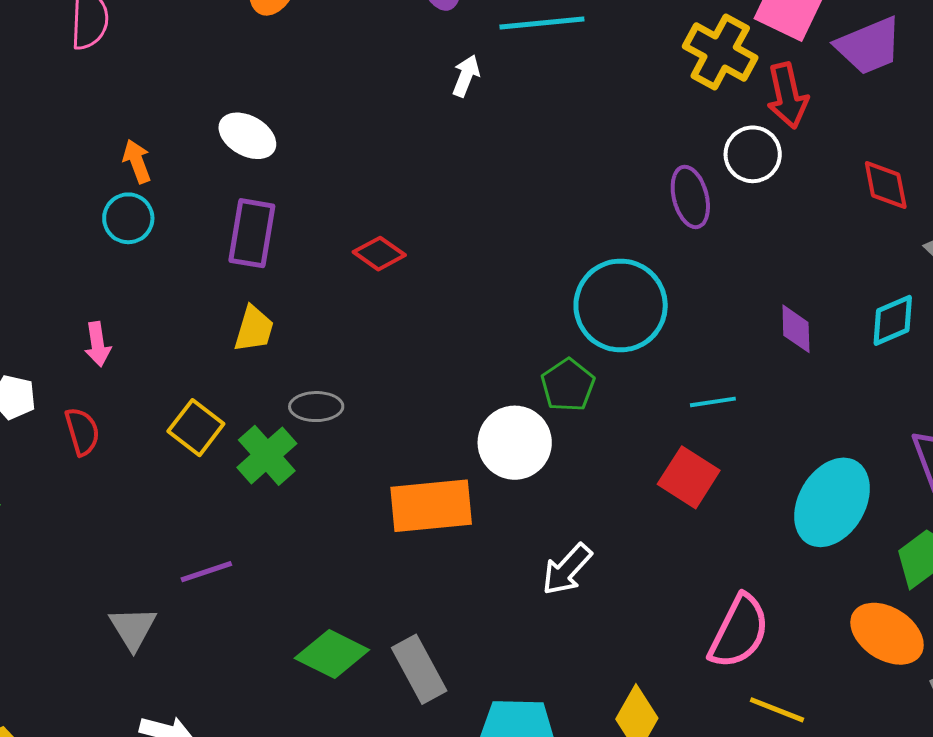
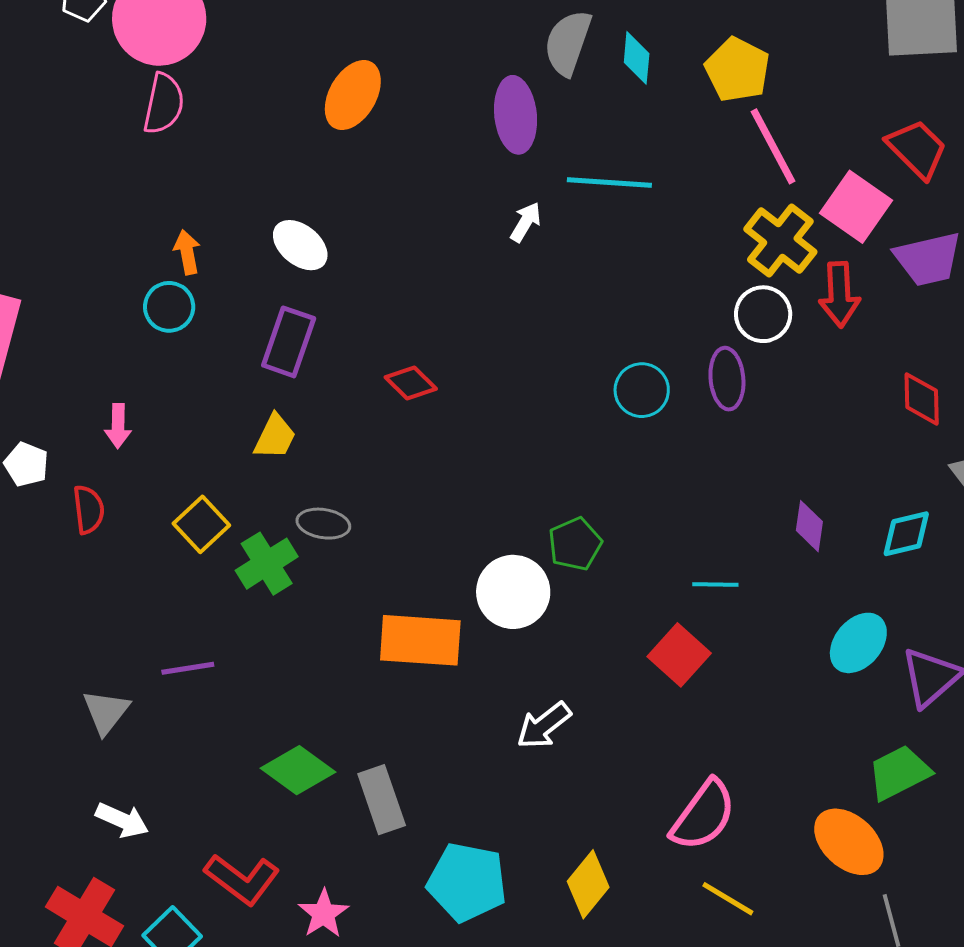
white circle: (753, 154) -> (763, 314), moved
cyan circle: (621, 305) -> (642, 390), moved, size x0.6
cyan ellipse: (832, 502) -> (858, 643), moved, size x0.7

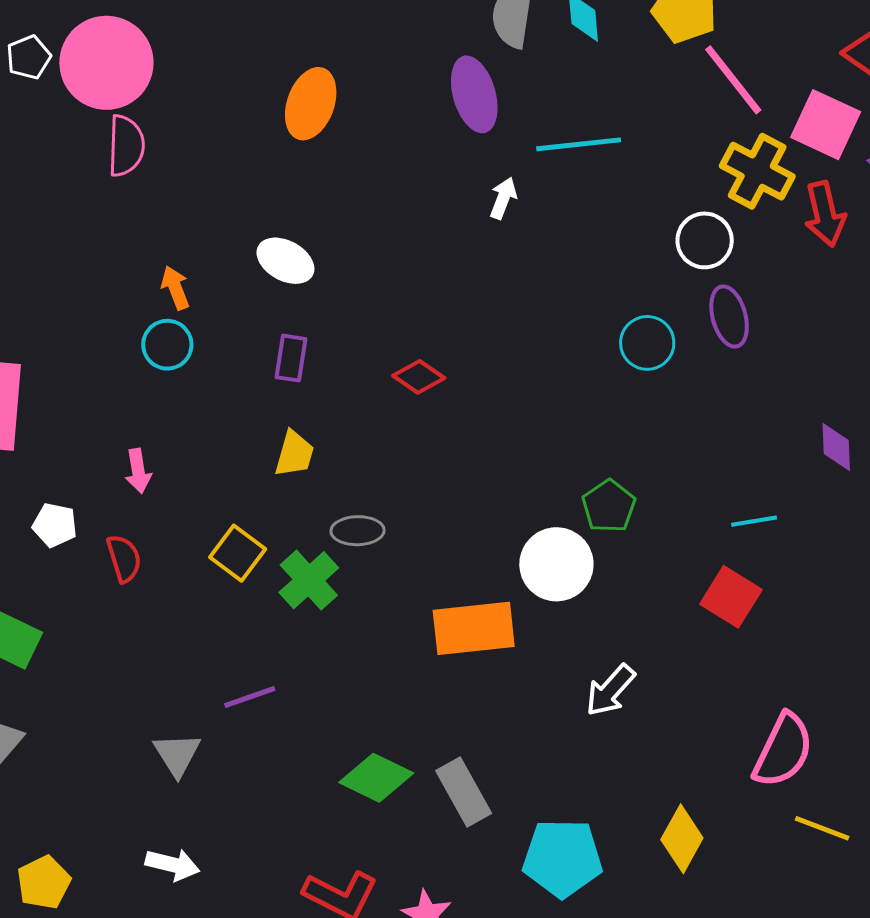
white circle: (763, 314) -> (705, 240), moved
purple rectangle: (289, 342) -> (291, 358), size x0.7
white arrow: (122, 820) -> (173, 865), moved

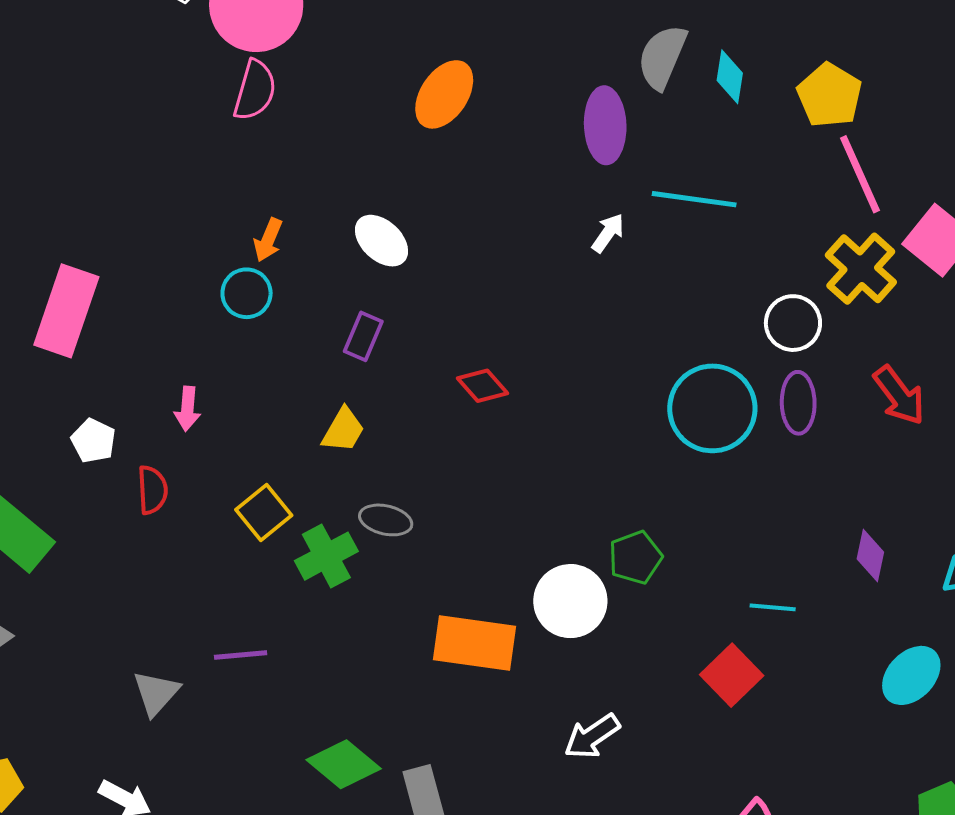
red arrow: (825, 214) -> (899, 395), moved, turned -38
orange arrow: (175, 288) -> (268, 240), turned -150
cyan circle: (647, 343) -> (712, 408), size x1.6

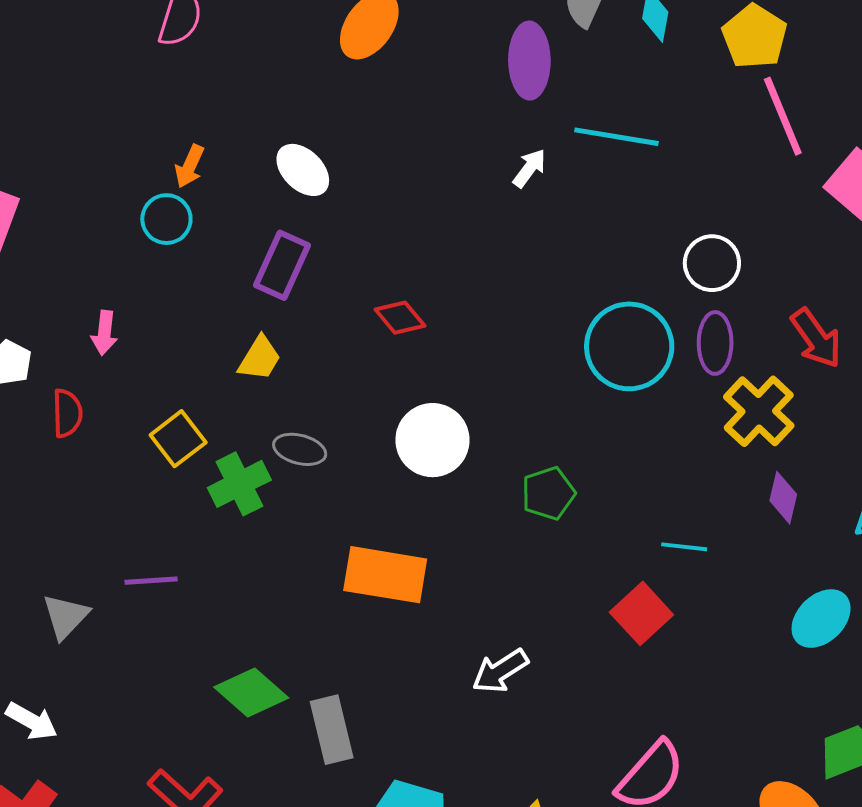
yellow cross: (861, 269) -> (759, 411), moved
purple rectangle: (363, 336) -> (282, 265), size x1.4
white circle: (570, 601) -> (432, 440), moved

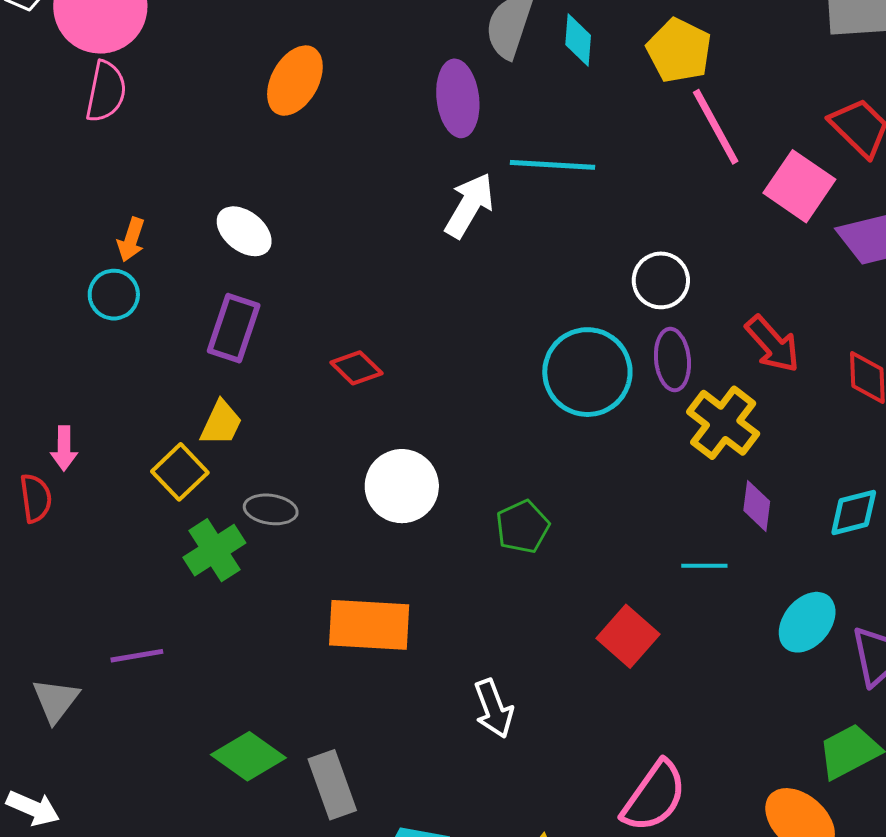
white arrow: (529, 168) -> (469, 205), size x1.6
pink arrow: (104, 333) -> (64, 448), moved
yellow square: (178, 439) -> (180, 472), moved
cyan line: (684, 547) -> (704, 566), moved
white arrow: (500, 671) -> (494, 709), turned -72

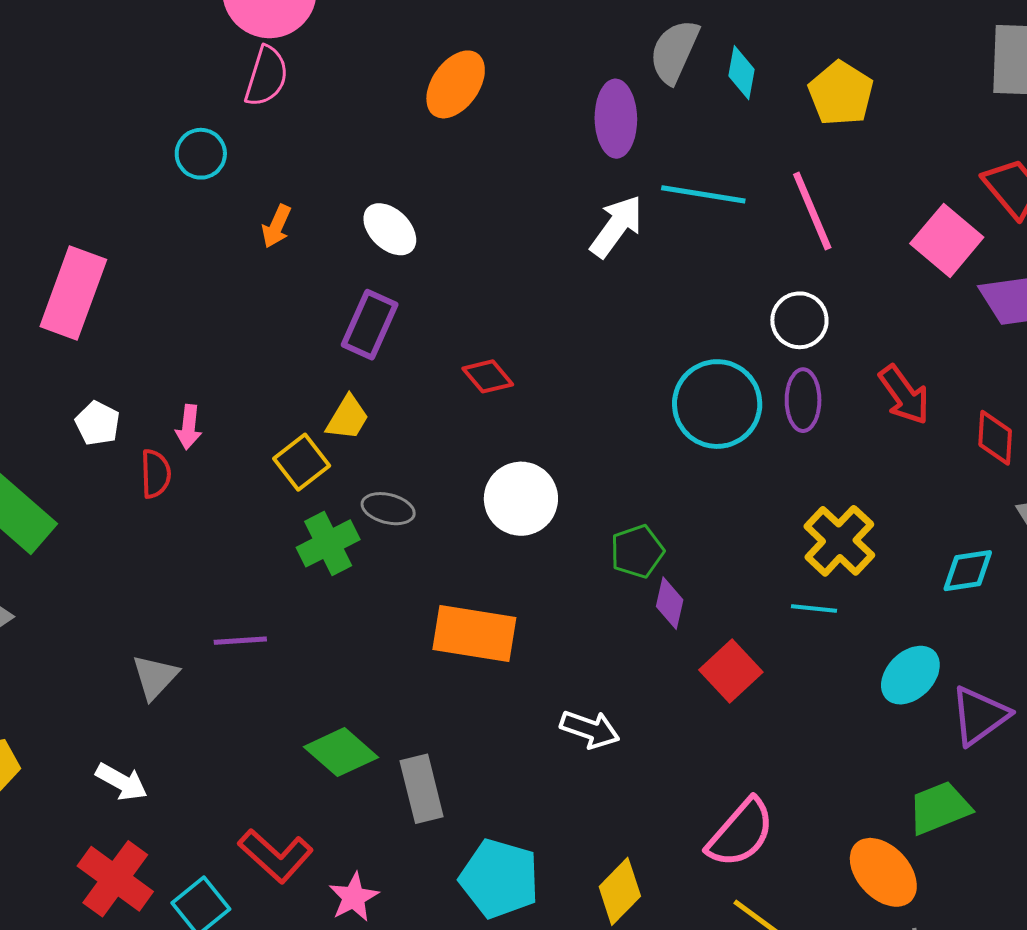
pink line: (716, 127) -> (812, 211), moved
cyan circle: (114, 295) -> (201, 154), moved
yellow cross: (723, 423) -> (839, 541), moved
purple diamond: (757, 506) -> (670, 603), moved
white arrow: (494, 709) -> (590, 729), turned -56

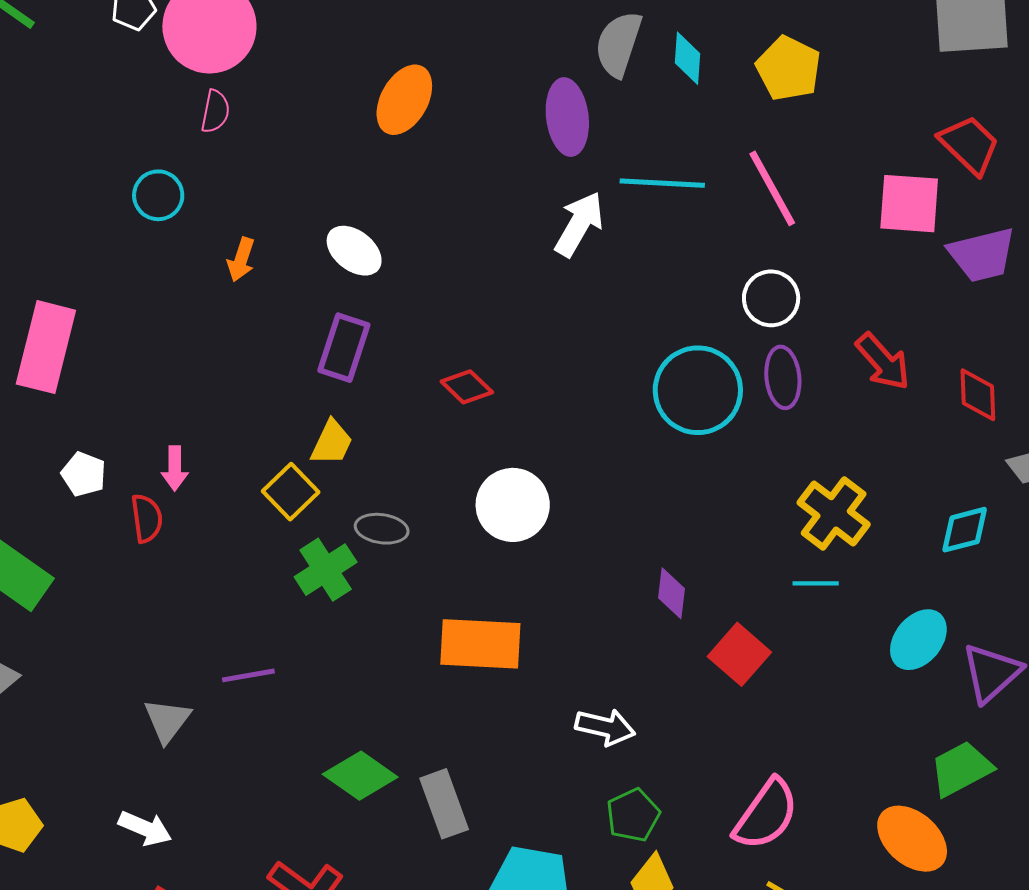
pink semicircle: (266, 76) -> (215, 111), size x0.7
pink square: (947, 240) -> (909, 204), turned -30
green pentagon: (637, 551) -> (633, 815), moved

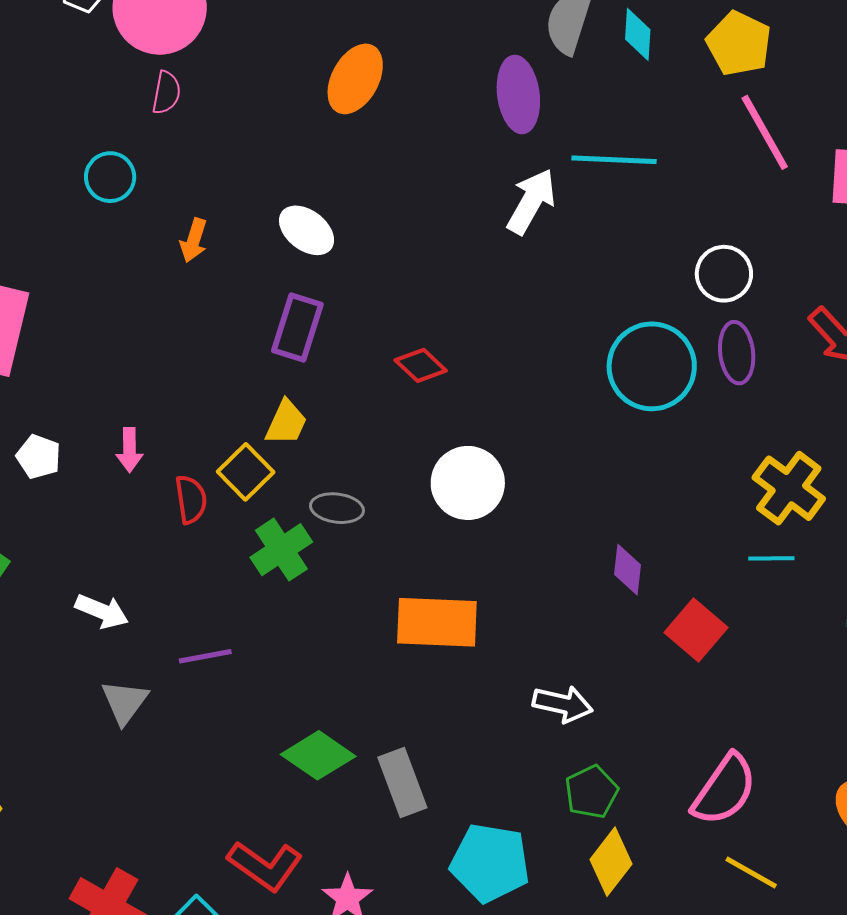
pink line: (772, 188) -> (765, 132), moved
red semicircle: (147, 518) -> (191, 499), moved
white arrow: (145, 828) -> (102, 611), moved

